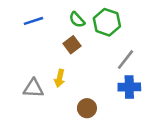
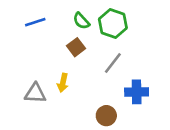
gray line: (126, 60) -> (113, 63), moved
brown circle: (87, 108) -> (106, 116), moved

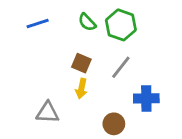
brown square: (76, 47) -> (81, 63), moved, turned -30
yellow arrow: (63, 83) -> (81, 89), moved
gray triangle: (35, 93) -> (47, 113), moved

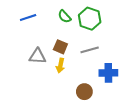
gray line: (121, 67) -> (90, 50), turned 36
gray triangle: (47, 113) -> (37, 56), moved

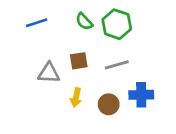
brown square: (60, 47) -> (79, 61), turned -32
yellow arrow: (60, 66) -> (76, 98), moved
brown circle: (84, 92) -> (109, 104), moved

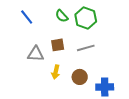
blue line: (37, 23) -> (27, 17), turned 70
blue cross: (141, 95) -> (105, 87), moved

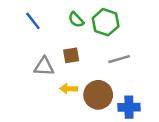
gray line: (86, 48) -> (119, 59), moved
yellow arrow: (56, 72) -> (69, 89), turned 80
brown circle: (80, 77) -> (98, 95), size x1.5

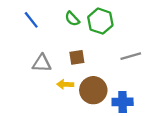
brown square: (71, 55) -> (77, 57), moved
gray line: (119, 59) -> (131, 56), moved

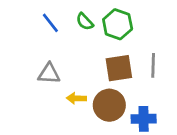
blue line: (31, 20) -> (50, 23), moved
gray line: (131, 56) -> (153, 65), turned -72
brown square: (77, 57) -> (119, 68), moved, size x1.5

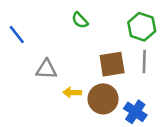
blue line: (50, 23) -> (17, 34), moved
green hexagon: (118, 24) -> (142, 27), moved
blue cross: (144, 119) -> (135, 112), turned 35

